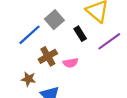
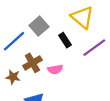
brown star: (28, 79) -> (13, 77), moved

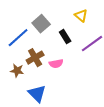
yellow triangle: (82, 17) -> (81, 16), size x0.6

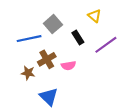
blue line: (18, 38) -> (29, 39), turned 30

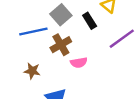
black rectangle: (78, 38) -> (90, 21), moved
brown cross: (47, 59) -> (61, 45), moved

